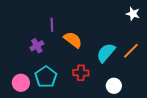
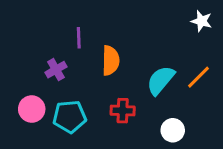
orange semicircle: (73, 40) -> (111, 60), turned 54
cyan pentagon: (46, 77) -> (70, 117), turned 30
pink circle: (21, 83) -> (32, 109), moved

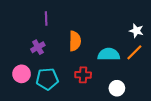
white star: (202, 21) -> (136, 31), moved
purple line: (79, 38) -> (46, 18), moved
cyan semicircle: (161, 80) -> (109, 54), turned 50

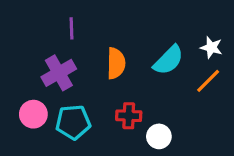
purple cross: (38, 47) -> (59, 73), size x1.5
cyan semicircle: (109, 54) -> (168, 60), moved, turned 135
white circle: (117, 88) -> (159, 136), moved

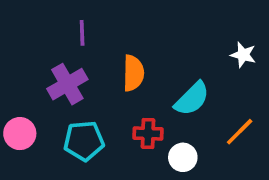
cyan semicircle: (168, 60) -> (192, 99), moved
orange line: (208, 81) -> (240, 132), moved
pink circle: (33, 114) -> (20, 134), moved

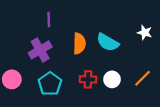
cyan semicircle: (192, 99) -> (108, 42), moved, turned 75
cyan pentagon: (84, 141) -> (50, 84), turned -30
white circle: (183, 157) -> (112, 79), moved

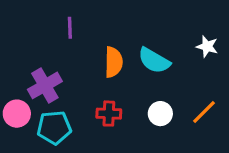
purple cross: (40, 50) -> (45, 85), moved
red cross: (88, 79) -> (109, 114), moved
cyan pentagon: (50, 84) -> (54, 128), moved, turned 30

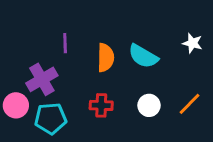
purple line: (70, 28) -> (65, 43), moved

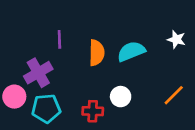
cyan semicircle: (143, 56) -> (131, 51), turned 128
red cross: (101, 105) -> (93, 111), moved
white circle: (149, 105) -> (121, 97), moved

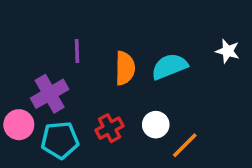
orange line: (174, 95) -> (185, 145), moved
red cross: (93, 111) -> (110, 128), moved, turned -30

